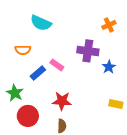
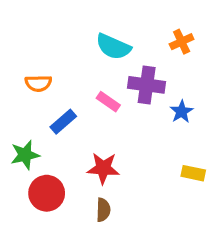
cyan semicircle: (41, 23) -> (113, 47), moved
pink rectangle: (57, 65) -> (108, 102), moved
green star: (15, 93) -> (25, 155), turned 30

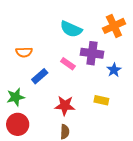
orange cross: (182, 42) -> (114, 26), size x1.5
yellow rectangle: (193, 173) -> (101, 100), moved
red circle: (47, 193) -> (18, 124), moved

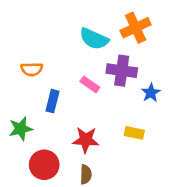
orange cross: (114, 26) -> (136, 28), moved
blue rectangle: (40, 76) -> (52, 101), turned -35
red circle: (18, 124) -> (44, 165), moved

